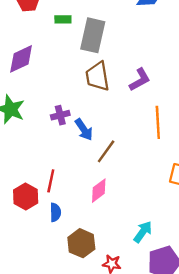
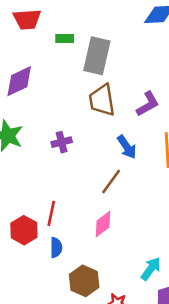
blue arrow: (84, 130) -> (127, 147), moved

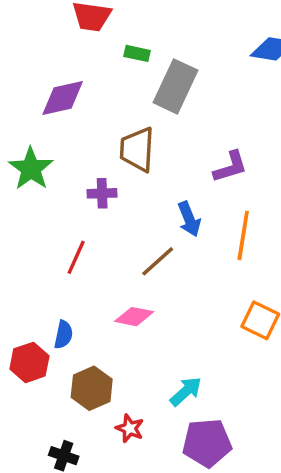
brown trapezoid: (102, 100) -> (137, 150), moved
red line: (51, 213) -> (76, 257), moved
pink diamond: (103, 224) -> (134, 317), turned 36
red hexagon: (24, 230) -> (29, 362), moved

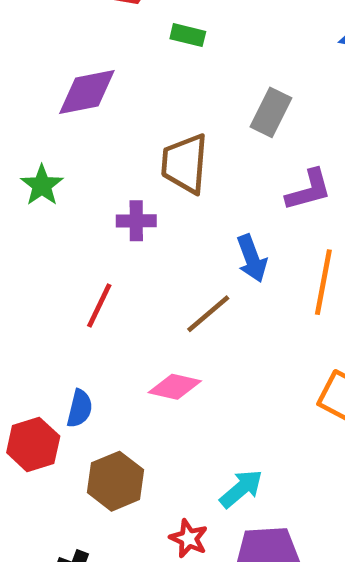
gray rectangle: (176, 86) -> (271, 112), moved, size x0.7
green star: (31, 169) -> (42, 185), size x0.7
red star: (130, 428) -> (189, 538), moved

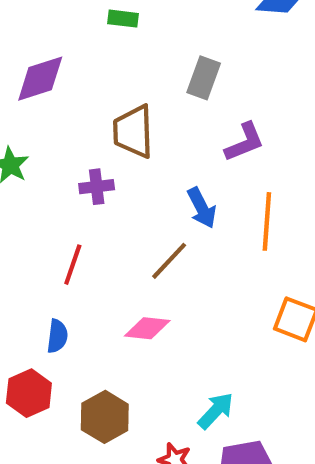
blue semicircle: (80, 408) -> (57, 336), moved

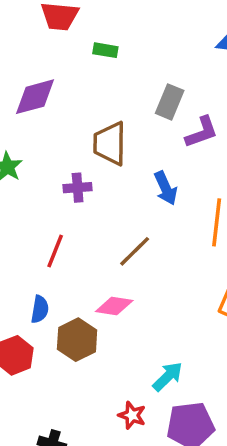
purple L-shape: (245, 142) -> (202, 132), moved
blue arrow: (202, 208) -> (166, 188), moved
brown hexagon: (105, 417) -> (77, 340), moved

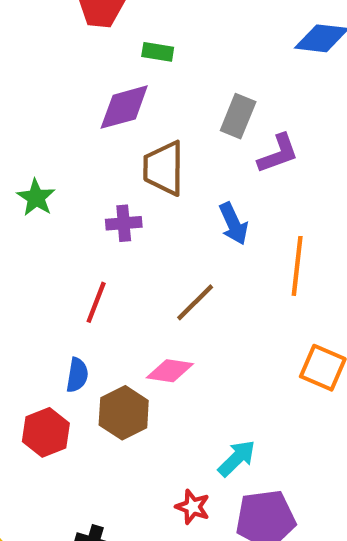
purple diamond: (35, 97) -> (124, 107), moved

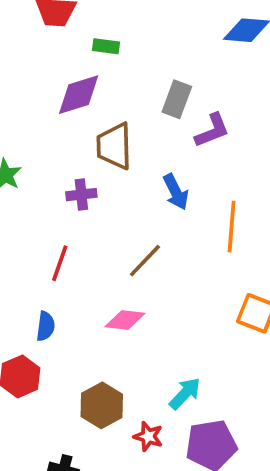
brown hexagon: (124, 413) -> (102, 405), moved

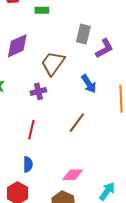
purple diamond: (79, 95) -> (17, 46), moved
brown trapezoid: (114, 146) -> (53, 63), turned 44
pink diamond: (125, 320) -> (73, 175), moved

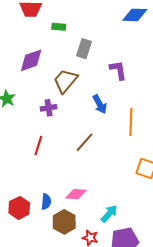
gray rectangle: (83, 34) -> (84, 49), moved
purple L-shape: (104, 48) -> (118, 70), turned -75
blue semicircle: (28, 164) -> (46, 202), moved

